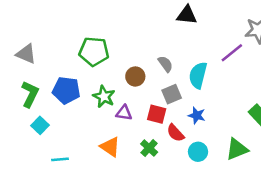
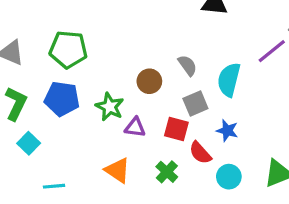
green pentagon: (94, 51) -> (68, 49), moved

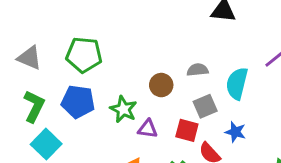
gray semicircle: (188, 65) -> (198, 70), turned -60
cyan square: (29, 143) -> (46, 144), size x1.4

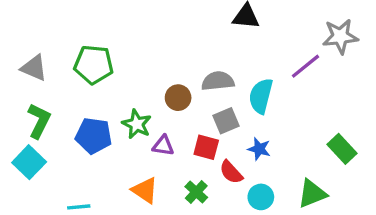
gray semicircle: (198, 70) -> (218, 81), size x1.4
blue pentagon: (78, 102) -> (94, 136), moved
cyan square: (46, 144) -> (29, 162), moved

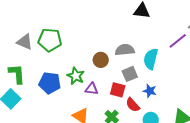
gray triangle: (34, 68) -> (25, 42), moved
green L-shape: (39, 121) -> (17, 74), turned -30

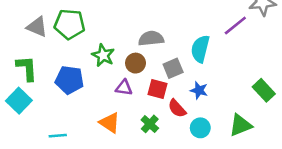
gray semicircle: (125, 50) -> (151, 38), moved
brown circle: (101, 60) -> (136, 63), moved
green star: (76, 76) -> (103, 55), moved

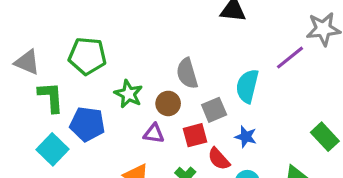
gray triangle: (37, 27) -> (27, 62), moved
gray semicircle: (151, 38) -> (187, 73), turned -100
green L-shape: (27, 68) -> (51, 97), moved
red square: (158, 89) -> (195, 135), turned -30
cyan square: (19, 101) -> (53, 149), moved

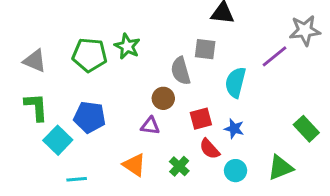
green star: (129, 94) -> (127, 46), moved
green L-shape: (51, 97) -> (36, 107), moved
gray square: (214, 110) -> (205, 49), moved, turned 30
red square: (195, 135) -> (201, 119), moved

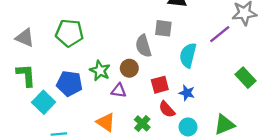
green star: (127, 46) -> (100, 71), moved
green rectangle: (306, 129) -> (246, 78), moved

